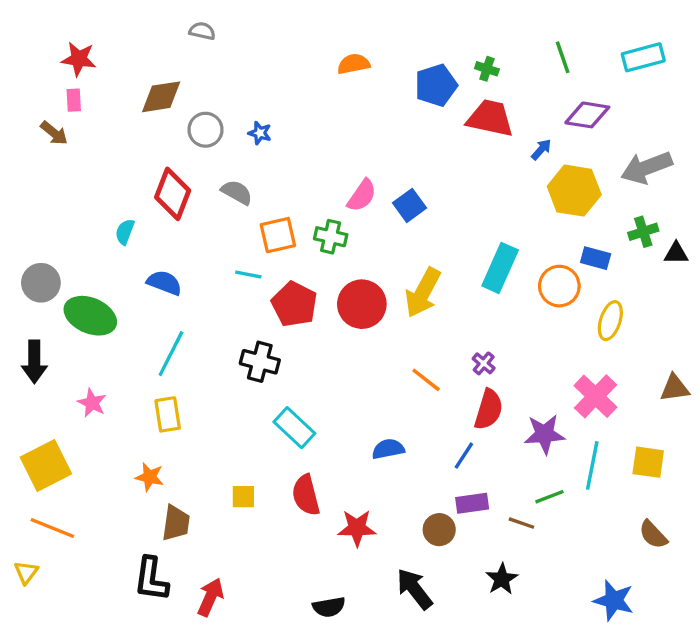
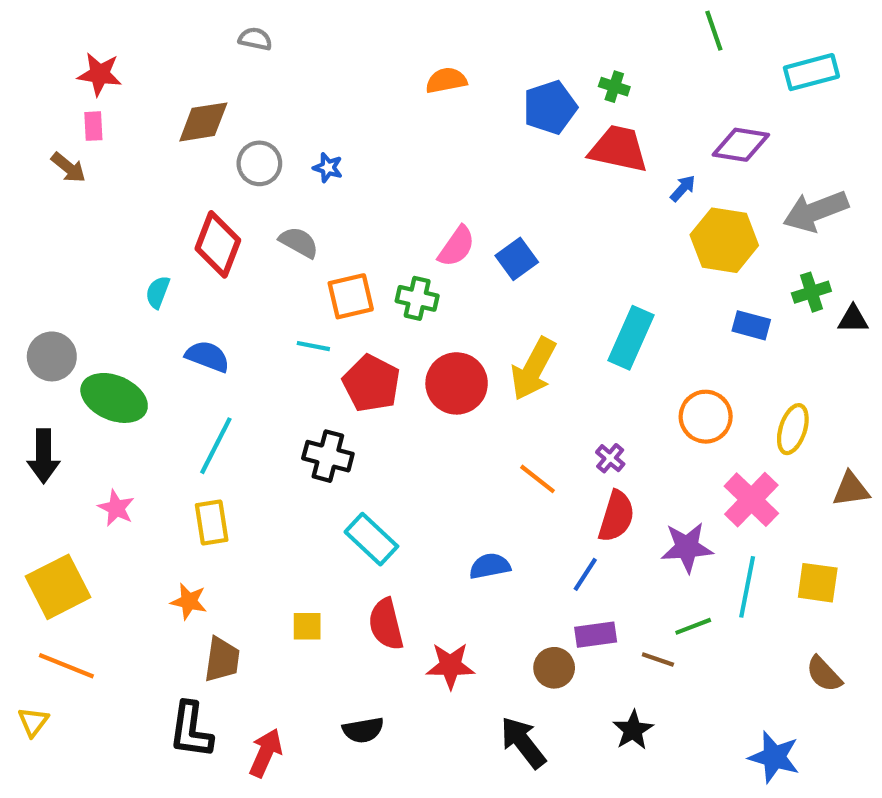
green line: (563, 57) -> (714, 31), moved
orange circle: (559, 286) -> (706, 417), moved
yellow ellipse: (610, 321) -> (793, 429), moved
black semicircle: (329, 607) -> (363, 730), moved

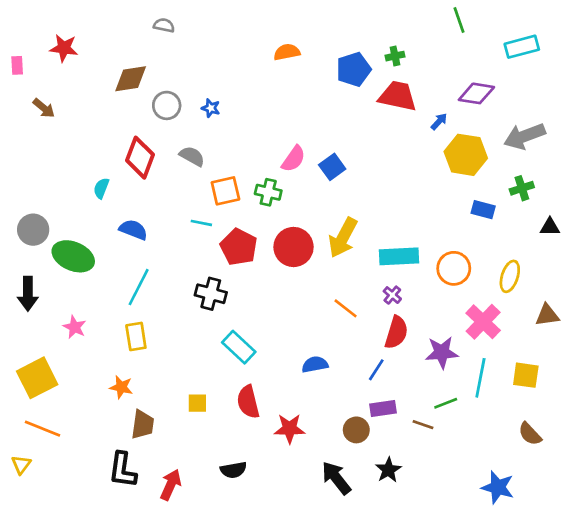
green cross: (614, 87) -> (395, 56), turned -30
pink rectangle: (93, 126) -> (17, 65), moved
black triangle: (853, 319) -> (550, 227), moved
cyan rectangle: (631, 338) -> (399, 256), moved, turned 63
black star: (633, 730) -> (388, 470), moved

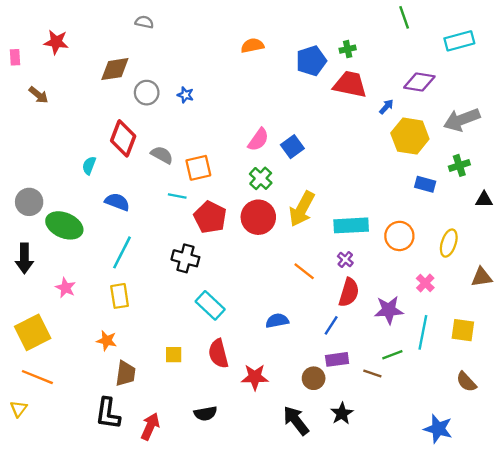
gray semicircle: (192, 156) -> (162, 155), moved
green cross: (268, 192) -> (261, 178), moved, turned 30
pink cross: (483, 322) -> (425, 283), size x0.6

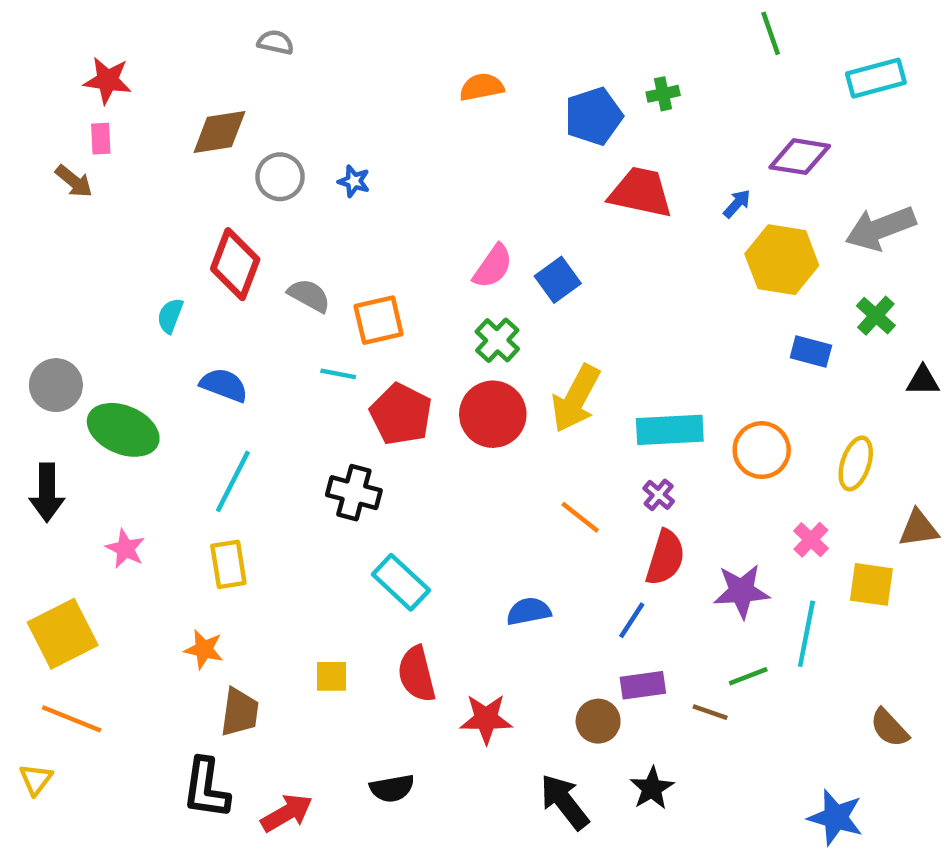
pink rectangle: (15, 57) -> (101, 139), moved
red trapezoid: (350, 84) -> (641, 192), moved
green cross: (459, 165) -> (876, 316), turned -30
yellow square: (463, 330) -> (871, 584), moved
red arrow: (150, 426) -> (287, 813), turned 36

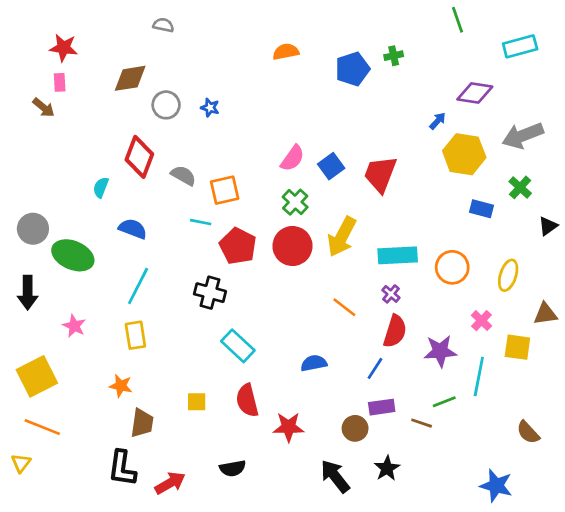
red trapezoid: (641, 192) -> (380, 174), moved, turned -81
black triangle: (923, 381) -> (548, 226), turned -36

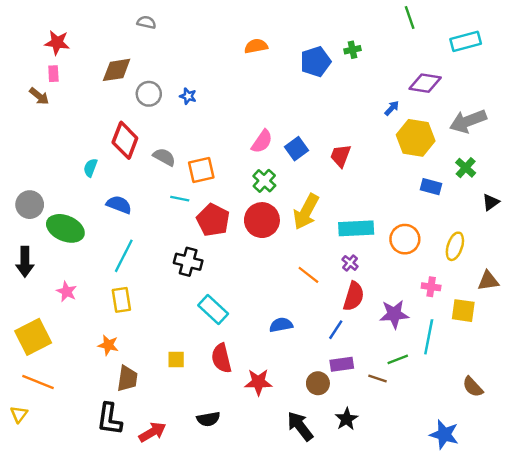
red trapezoid: (380, 174) -> (341, 156), size x0.7
pink cross: (481, 321) -> (431, 287), turned -36

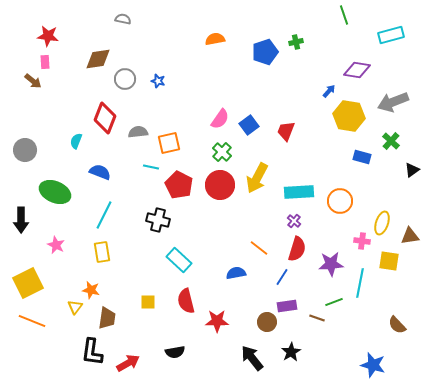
gray semicircle: (164, 157) -> (138, 132), turned -36
gray circle: (30, 205) -> (25, 150), moved
yellow ellipse: (455, 246) -> (382, 223), moved
orange line: (308, 275) -> (259, 248), moved
yellow triangle: (19, 414) -> (75, 307), moved

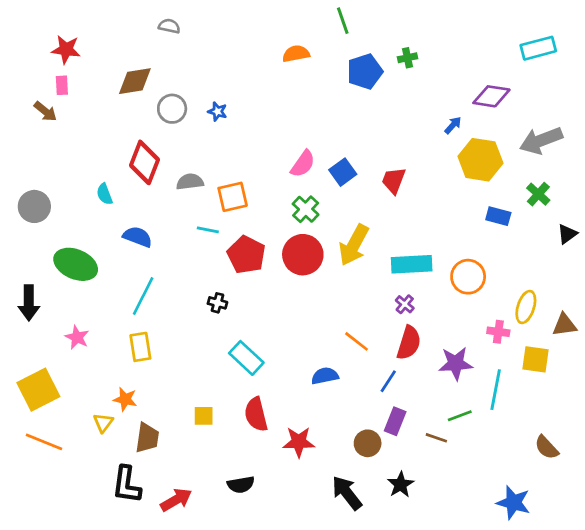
green line: (344, 15) -> (343, 21), moved
cyan semicircle: (76, 141) -> (105, 194), turned -42
black cross: (158, 220) -> (217, 303), size x0.6
purple rectangle: (287, 306) -> (395, 421), turned -60

